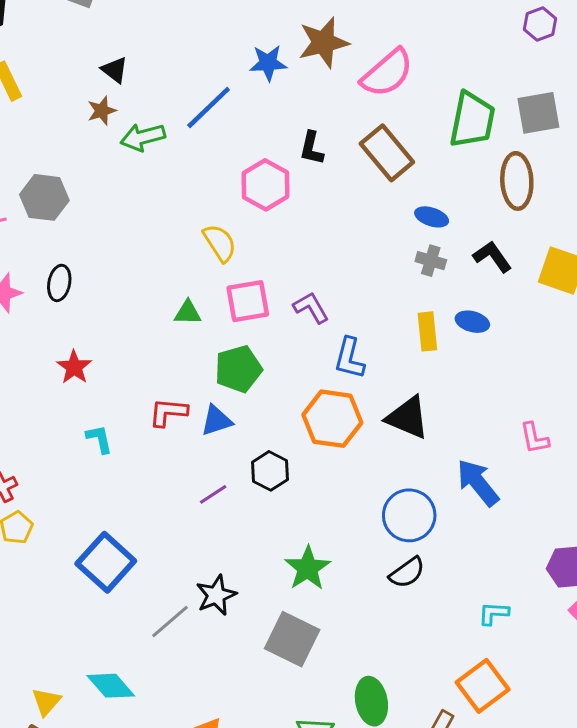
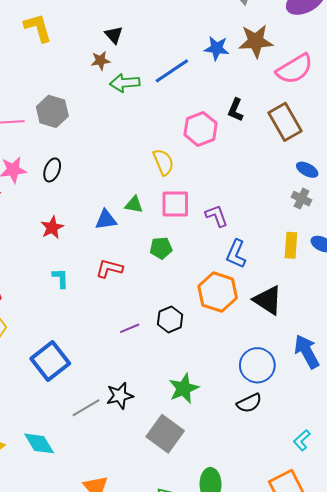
green pentagon: (238, 369) -> (161, 248), size x0.7
blue triangle: (216, 421) -> (106, 220), moved
cyan L-shape: (494, 613) -> (302, 440), turned -55

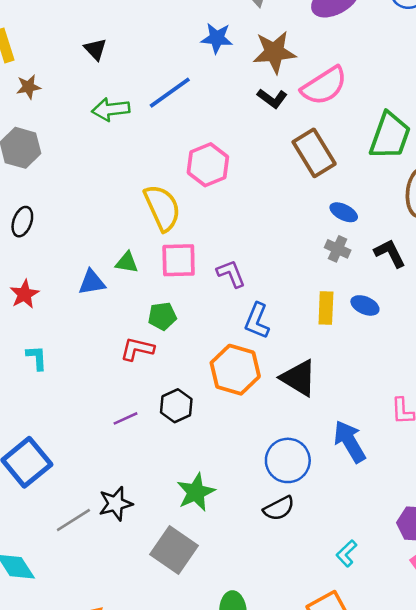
blue star: (217, 48) -> (217, 38), moved
brown star: (101, 60) -> (28, 87), moved
black L-shape: (236, 110) -> (272, 98), moved, turned -75
yellow semicircle: (163, 162) -> (162, 208), size x1.4
red L-shape: (109, 269) -> (137, 349), moved

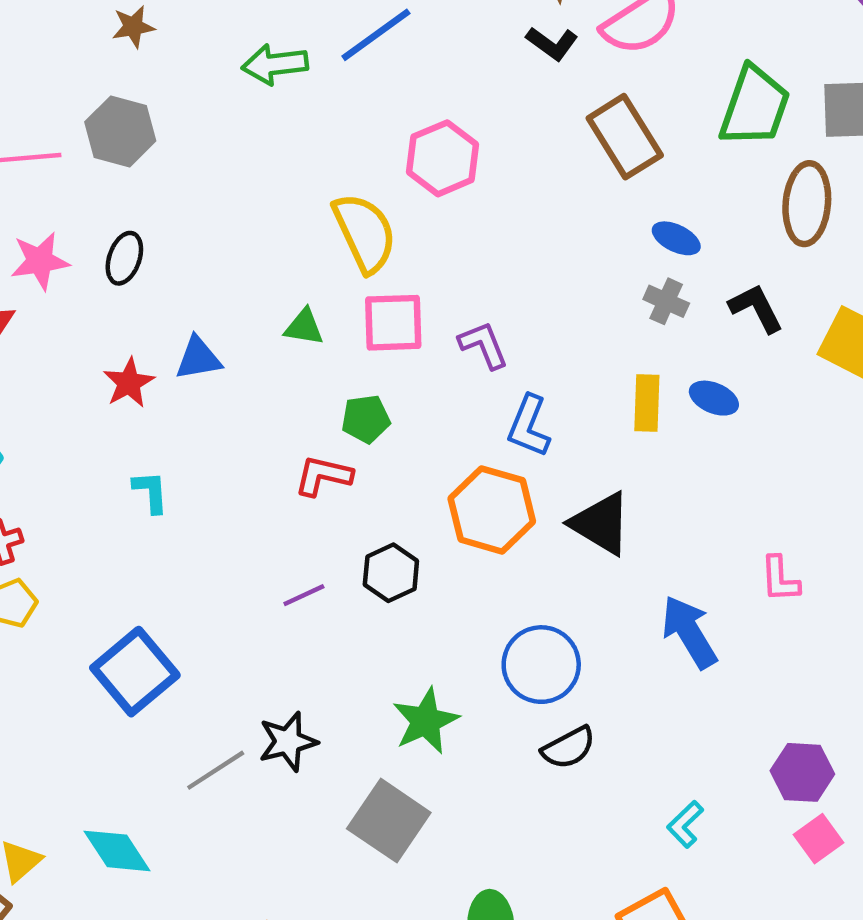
blue triangle: (92, 282) -> (198, 358), moved
blue circle: (288, 460) -> (541, 665), moved

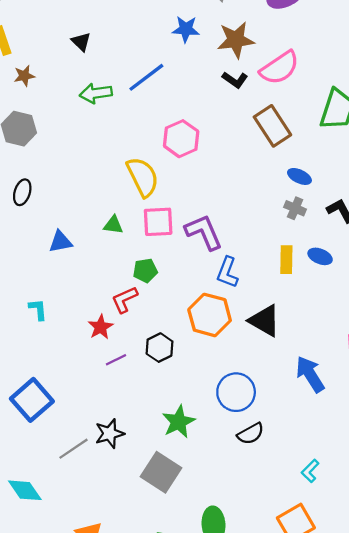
purple L-shape: (484, 345) -> (204, 232), size x1.5
red star: (129, 383) -> (101, 327), moved
red L-shape: (323, 476) -> (124, 300), turned -36

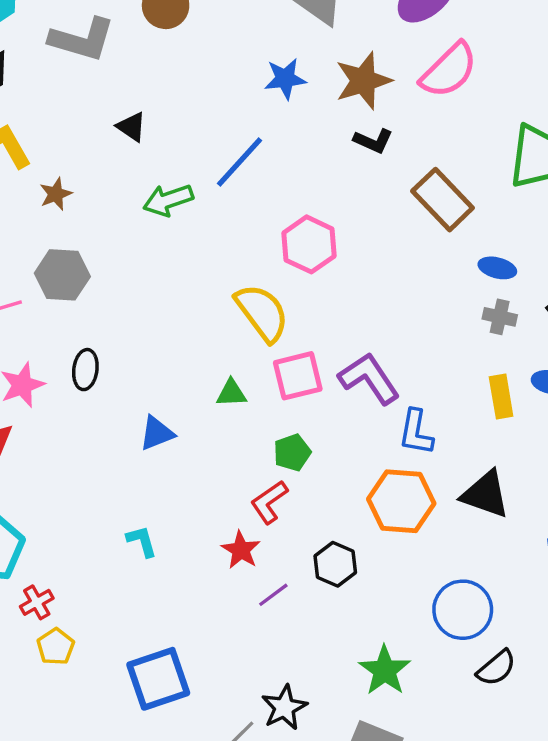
pink semicircle: (280, 68) -> (449, 70), moved
blue square: (32, 400) -> (158, 679), turned 33

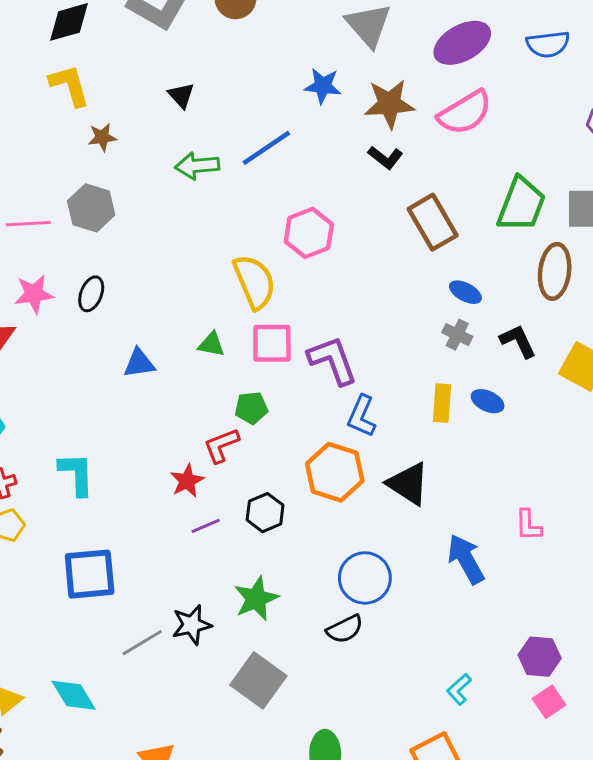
cyan L-shape: (142, 541) -> (77, 474), moved, size x1.5
black semicircle: (496, 668) -> (345, 629), moved
green star: (385, 670) -> (256, 599), moved

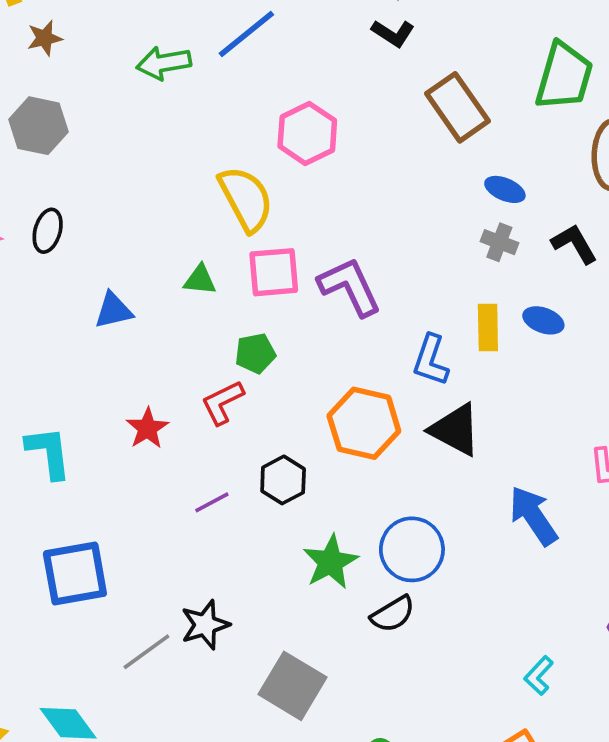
blue L-shape: (362, 416) -> (431, 360), moved
red star: (187, 481) -> (147, 428), moved
green star: (256, 599) -> (330, 562), moved

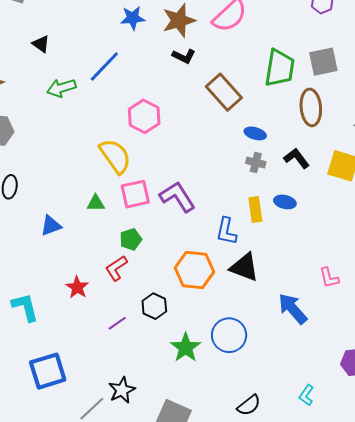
black semicircle: (393, 614) -> (249, 405), moved

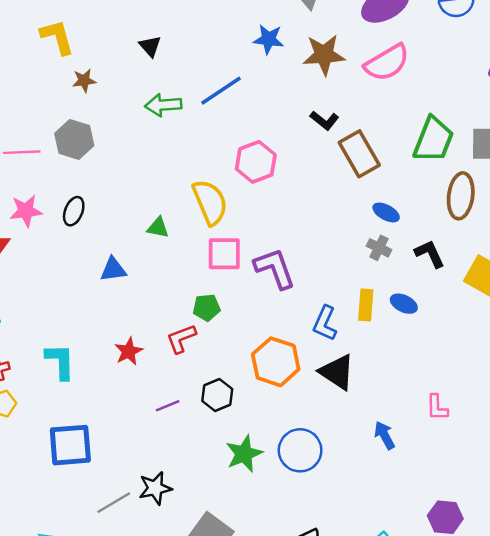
black L-shape: (184, 56) -> (324, 120), moved
green triangle: (96, 203) -> (158, 228), moved
blue arrow: (293, 309) -> (384, 435), size x0.7

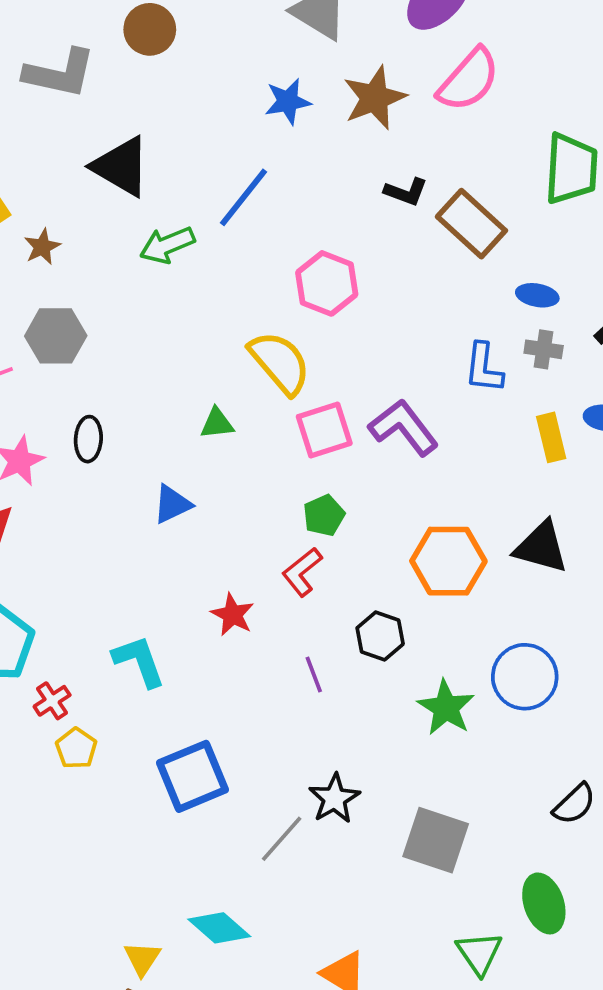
black triangle: (150, 46) -> (121, 167), size x1.8
blue L-shape: (325, 323) -> (484, 368), moved
purple line: (168, 406) -> (314, 674), turned -70

